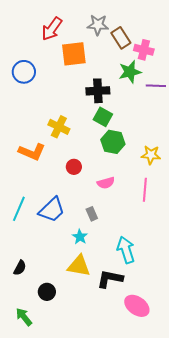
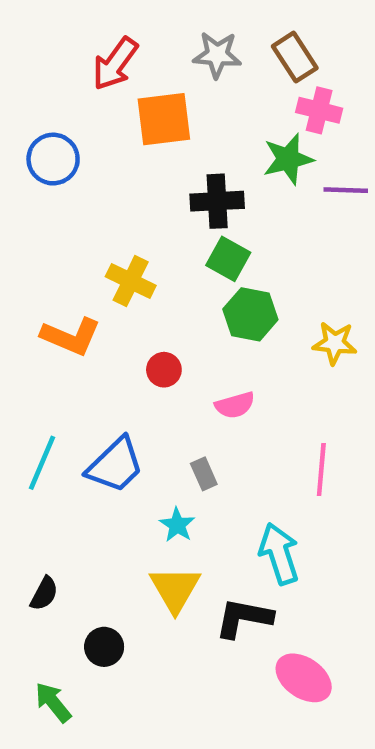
brown rectangle: (121, 38) -> (295, 57), moved
pink line: (145, 190) -> (321, 469), moved
yellow triangle: (79, 266) -> (175, 589), turned 50

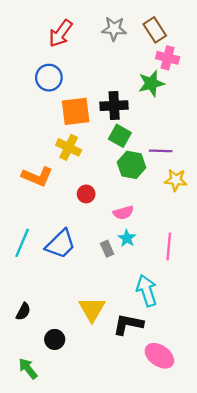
orange square: (164, 119) -> (76, 111), moved
blue circle: (53, 159) -> (49, 78), moved
purple line: (346, 190) -> (161, 151), moved
cyan star: (177, 525) -> (127, 238), moved

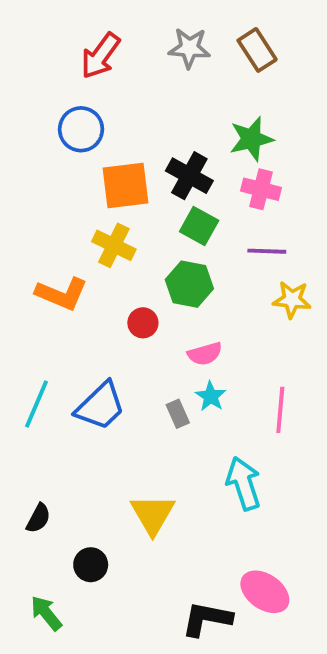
pink cross: (168, 58) -> (261, 189), moved
black cross: (114, 106) -> (189, 176), turned 32
green hexagon: (132, 165) -> (189, 284), moved
black L-shape: (128, 324) -> (207, 619), moved

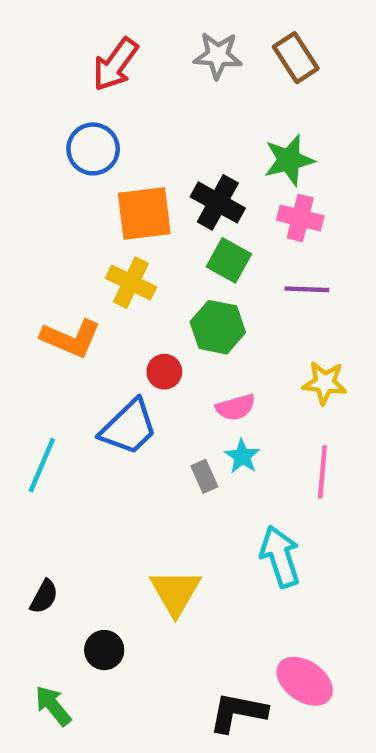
yellow star: (292, 300) -> (325, 383), moved
blue trapezoid: (100, 406) -> (129, 427), moved

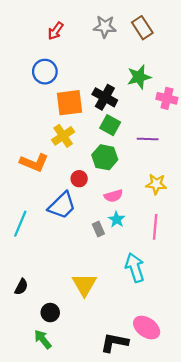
red arrow: (115, 64) -> (56, 31), size x0.7
pink cross: (300, 218) -> (167, 98), moved
yellow cross: (131, 283) -> (63, 136), turned 30
green arrow: (53, 706) -> (43, 339), moved

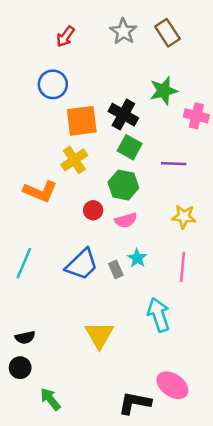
gray star: (105, 27) -> (123, 31), turned 30
pink semicircle: (113, 196) -> (126, 220), moved
blue trapezoid: (62, 205) -> (82, 264), moved
black semicircle: (21, 287) -> (25, 337), turned 49
black circle: (50, 313) -> (20, 368), moved

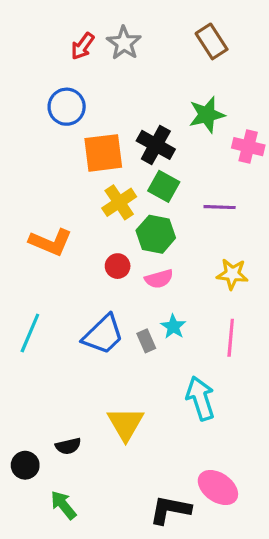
gray star: (123, 31) -> (124, 43), moved
yellow cross: (74, 160) -> (119, 202), moved
black semicircle: (25, 337) -> (68, 446), moved

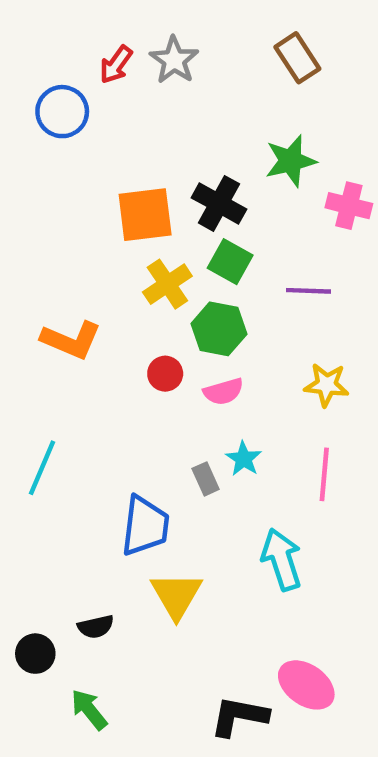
blue circle: (67, 107) -> (62, 112), moved
blue trapezoid: (103, 335) -> (145, 526), moved, turned -39

